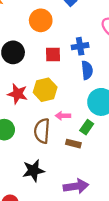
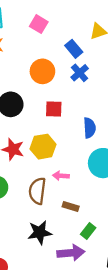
blue cross: (80, 46) -> (80, 73), moved, turned -35
green rectangle: (87, 127) -> (88, 231), moved
black star: (33, 171) -> (40, 232), moved

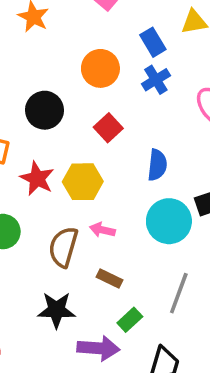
red square: (54, 109) -> (108, 128), turned 36

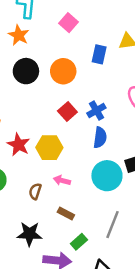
blue rectangle: (153, 42) -> (99, 54), turned 42
blue cross: (156, 80) -> (96, 111), moved
black circle: (44, 110) -> (26, 71), moved
brown semicircle: (63, 247) -> (35, 191), size x0.6

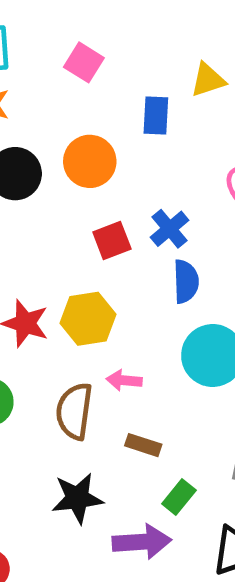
red square: (67, 111) -> (112, 240), turned 30
brown semicircle: (35, 191) -> (74, 411), size x1.6

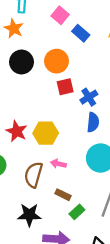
blue rectangle: (156, 116) -> (81, 33), moved, turned -60
red square: (112, 240) -> (65, 87), moved
green rectangle: (179, 497) -> (77, 212), moved

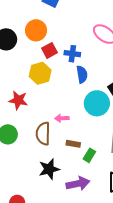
blue cross: (89, 97) -> (72, 54), turned -35
yellow hexagon: (46, 133) -> (40, 73), moved

